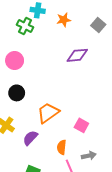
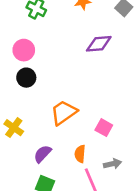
black circle: (17, 93) -> (26, 78), moved
purple semicircle: (30, 138) -> (43, 154), moved

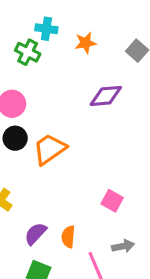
orange trapezoid: (64, 113) -> (50, 149), moved
orange semicircle: (80, 154) -> (68, 237), moved

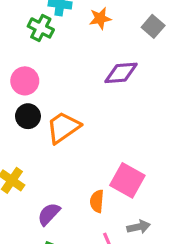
pink square: (112, 201) -> (127, 180), size x1.5
orange semicircle: (68, 237) -> (97, 201), moved

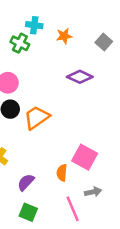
purple diamond: (121, 73) -> (80, 77), turned 30

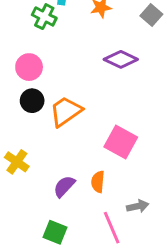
pink square: (85, 157) -> (121, 142), moved
purple semicircle: (26, 182) -> (64, 186), moved

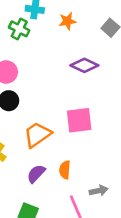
orange trapezoid: (66, 111) -> (37, 135), moved
pink square: (121, 142) -> (79, 120), moved, turned -36

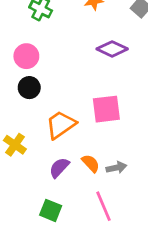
orange semicircle: (65, 170) -> (91, 163), turned 132
gray arrow: (99, 191) -> (116, 168), moved

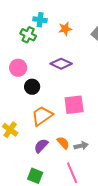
purple diamond: (112, 49) -> (61, 64), moved
black circle: (29, 88) -> (32, 87), moved

